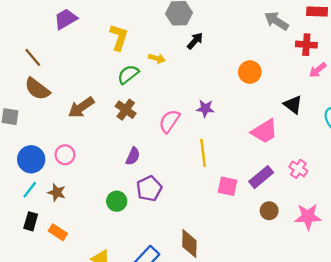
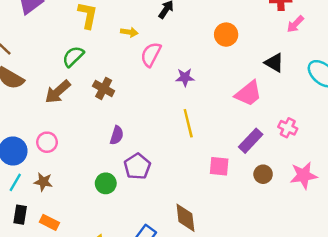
green semicircle: (128, 74) -> (73, 56), moved
pink semicircle: (169, 121) -> (151, 54), moved
pink square: (227, 186) -> (219, 166), moved

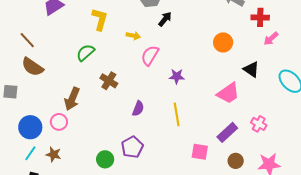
orange circle: (226, 35) -> (223, 42), moved
brown arrow: (58, 92) -> (72, 99), moved, turned -30
purple semicircle: (117, 135) -> (138, 109), moved

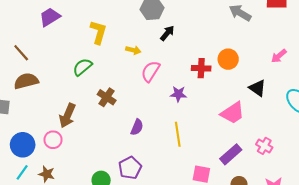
red cross: (260, 17) -> (201, 68), moved
brown semicircle: (32, 67) -> (26, 81), turned 130

